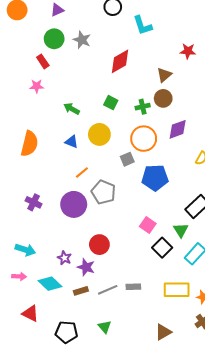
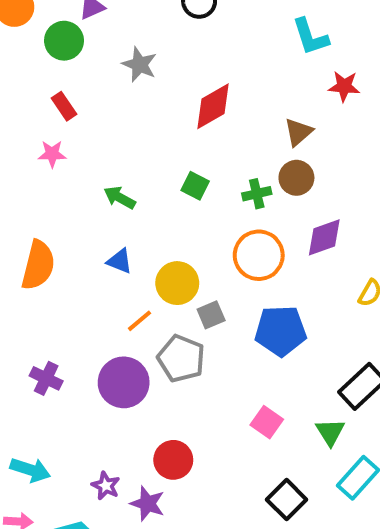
cyan L-shape: (143, 25) -> (310, 37), moved
green circle: (54, 39) -> (64, 41), moved
yellow circle: (99, 134) -> (177, 283), moved
gray square: (127, 159) -> (211, 315), moved
black square: (162, 248) -> (287, 500), moved

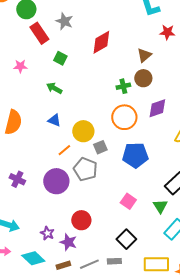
red rectangle: (64, 106) -> (39, 33), moved, size x1.5
green square: (195, 186) -> (60, 58), moved
black square: (287, 500) -> (126, 239), moved

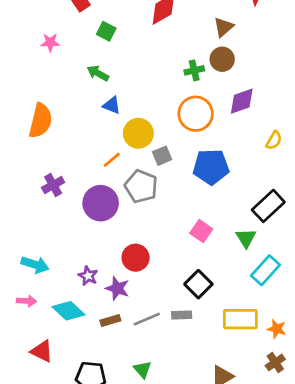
blue triangle: (54, 120) -> (112, 105), moved
purple cross: (17, 179) -> (53, 185), moved, turned 35

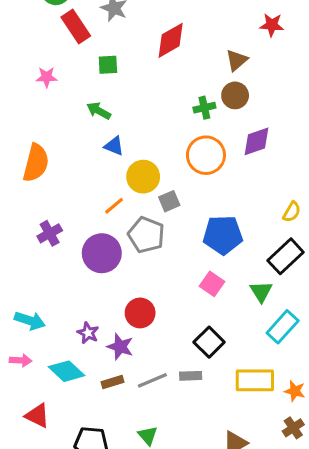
green square: (106, 31) -> (108, 65), turned -30
yellow semicircle: (274, 140) -> (292, 212), moved
blue pentagon: (211, 167) -> (223, 235), moved

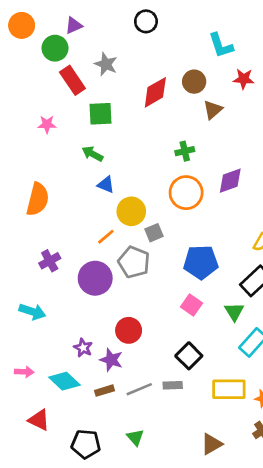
green square: (108, 65) -> (100, 114), size x1.4
brown circle: (235, 95) -> (194, 82), moved
cyan arrow: (30, 321) -> (32, 312), moved

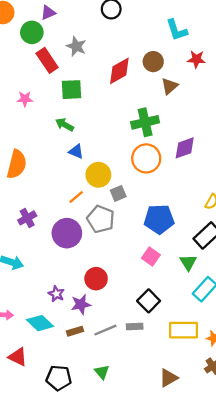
green cross: (185, 151) -> (145, 122), size x1.6
purple star: (111, 360) -> (81, 304), turned -30

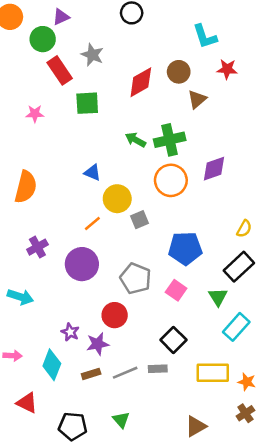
green arrow: (65, 125) -> (136, 140), moved
gray pentagon: (101, 219) -> (136, 278), moved
cyan diamond: (40, 323) -> (52, 365), turned 68

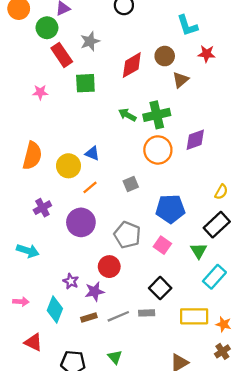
gray star: (92, 55) -> (90, 41), turned 30
blue triangle: (92, 173) -> (92, 153), moved
yellow circle: (117, 199) -> (68, 166), moved

